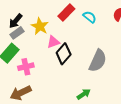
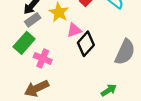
pink cross: (26, 67) -> (43, 58), turned 35

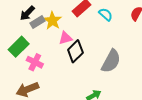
gray rectangle: (33, 20) -> (38, 22), moved

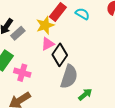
yellow star: (52, 21) -> (45, 25), moved, turned 30
gray semicircle: (111, 61) -> (69, 77), moved

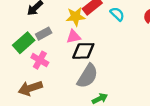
gray rectangle: (18, 33) -> (44, 34), moved
black diamond: (60, 55) -> (83, 51), turned 40

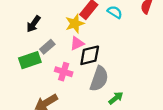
green rectangle: (24, 43) -> (30, 60), turned 35
pink cross: (40, 60) -> (64, 72), moved

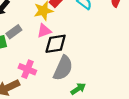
pink cross: (64, 72) -> (27, 69), moved

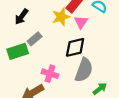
pink triangle: (44, 31) -> (81, 22), moved, turned -32

